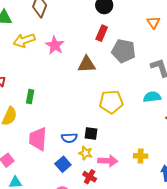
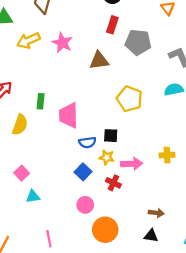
yellow pentagon: (111, 102) -> (130, 99), turned 30
pink trapezoid: (38, 139) -> (69, 115), moved

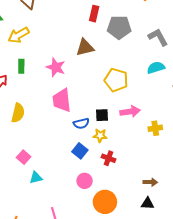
pink star: (62, 43) -> (56, 67), moved
green rectangle: (41, 101) -> (21, 66), moved
pink arrow: (132, 164) -> (130, 112), moved

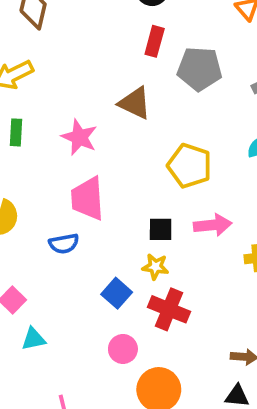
brown triangle: (85, 47) -> (135, 103), turned 36
blue semicircle: (81, 123) -> (64, 244), moved
red cross: (108, 158) -> (169, 309), size x1.5

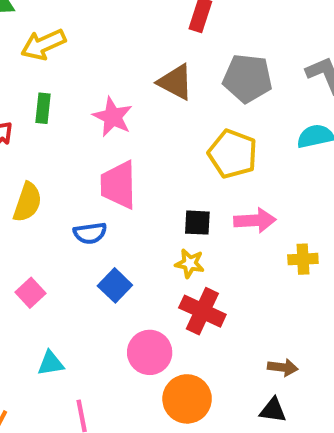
gray pentagon: (200, 69) -> (248, 78), moved
blue square: (117, 293) -> (115, 285), moved
cyan triangle: (33, 339) -> (51, 363), moved
pink circle: (123, 349) -> (150, 352), size x1.4

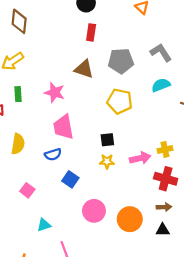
pink arrow: (255, 220) -> (140, 158), moved
red cross: (202, 311) -> (166, 179), moved
orange circle: (187, 399) -> (130, 219), moved

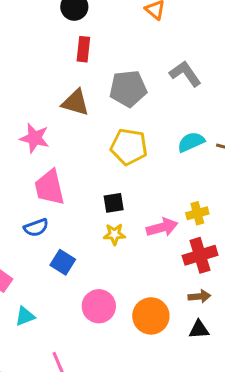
cyan semicircle: (161, 85) -> (191, 142), moved
red cross: (166, 179) -> (200, 255), turned -30
cyan triangle: (44, 225) -> (25, 316), moved

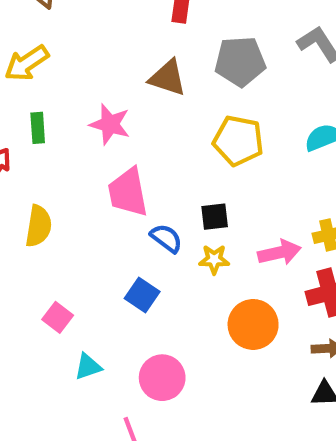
blue semicircle: (36, 228) -> (166, 238), moved, turned -125
pink circle: (99, 306) -> (162, 378), moved
orange circle: (151, 316) -> (253, 324), moved

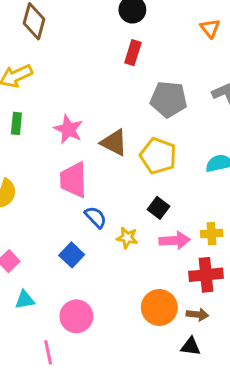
brown triangle: (168, 78) -> (114, 143), moved
black square: (215, 217) -> (159, 208), moved, turned 35
orange circle: (253, 324) -> (159, 307), moved

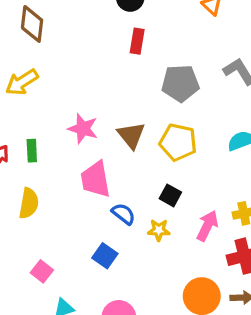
green rectangle: (16, 123) -> (32, 151), moved
brown triangle: (114, 143) -> (131, 135), turned 32
black square: (159, 208) -> (170, 195), moved
pink arrow: (175, 240) -> (207, 226), turned -52

